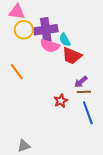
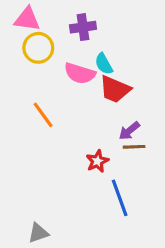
purple cross: (46, 30) -> (83, 27), moved, size x0.7
orange line: (17, 72) -> (43, 115), moved
blue line: (88, 113) -> (120, 198), moved

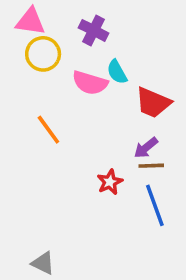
purple cross: (83, 27) -> (94, 30), turned 35
red trapezoid: (115, 89) -> (153, 103), moved
blue line: (120, 198) -> (155, 205), moved
gray triangle: (38, 233) -> (43, 263), turned 45

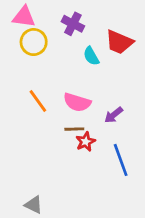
pink semicircle: (90, 83) -> (77, 102), moved
red trapezoid: (153, 103) -> (119, 42), moved
brown line: (151, 166) -> (74, 129), moved

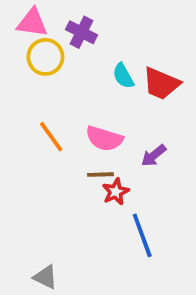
purple cross: (73, 24) -> (81, 32), moved
red trapezoid: (119, 42) -> (161, 83), moved
blue line: (121, 160) -> (142, 235), moved

